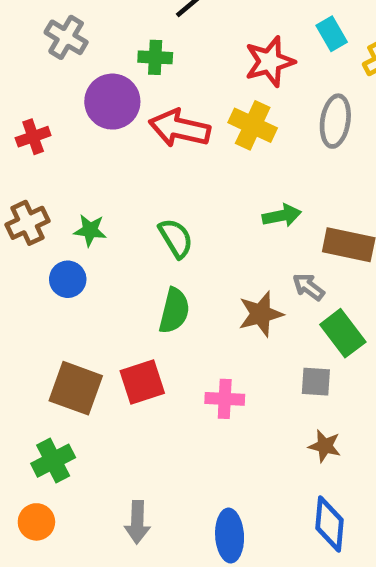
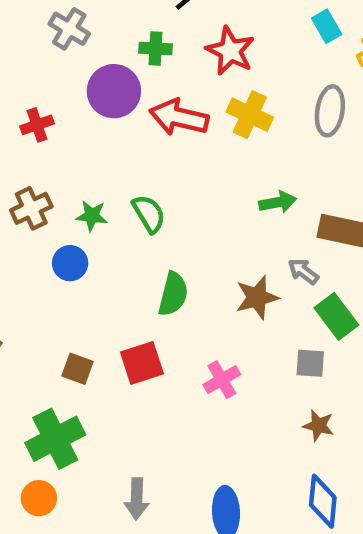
red star: (270, 62) -> (230, 51), moved, turned -30
green semicircle: (176, 238) -> (149, 214), moved
brown square: (76, 388) -> (78, 369), size x0.6
pink cross: (225, 399) -> (222, 380), turned -33
green cross: (53, 461) -> (55, 439), size x1.4

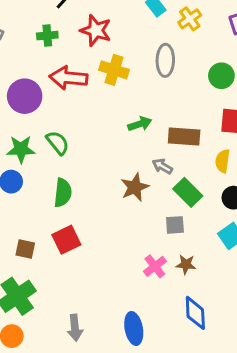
purple circle: (114, 91) -> (25, 96), moved
green star: (92, 216) -> (21, 149), size x1.4
green semicircle: (173, 294) -> (63, 193), moved
pink cross: (222, 380) -> (155, 266), moved

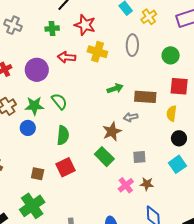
red arrow: (68, 78) -> (67, 57), size x0.7
gray arrow: (162, 166) -> (131, 117), turned -40
green rectangle: (188, 192) -> (104, 157), moved

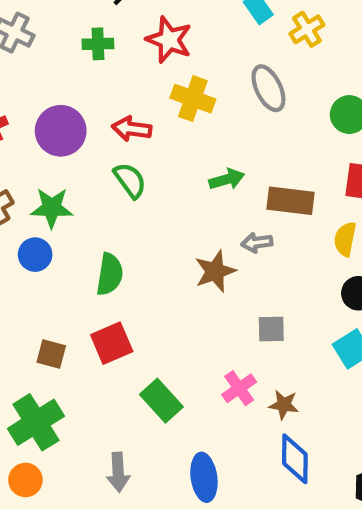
gray ellipse: (132, 45) -> (268, 88), turned -30
red arrow: (67, 57) -> (132, 129), moved
green semicircle: (59, 101) -> (130, 180), moved
green rectangle: (104, 157) -> (161, 401), moved
brown star: (147, 184) -> (284, 405), moved

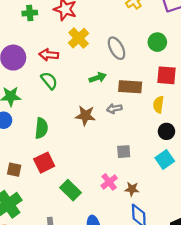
gray ellipse: (268, 88) -> (117, 48), moved
yellow cross: (193, 99) -> (79, 38), turned 30
brown star: (215, 271) -> (85, 116), moved, turned 30

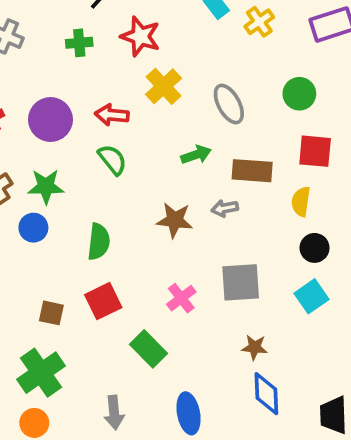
gray square: (124, 152) -> (241, 282), size x1.6
pink cross: (109, 182) -> (181, 298), moved

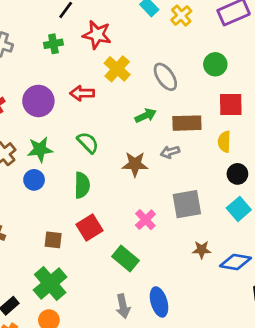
green semicircle: (112, 160) -> (88, 143), moved
blue diamond: (266, 394) -> (235, 262), moved, turned -72
gray arrow: (114, 413) -> (123, 306), moved

